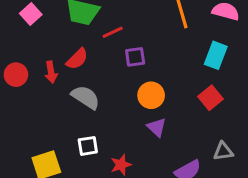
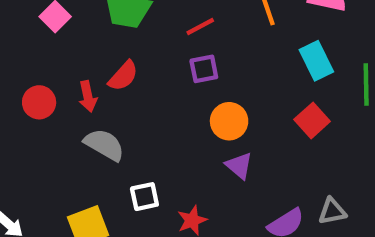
red line: (113, 32) -> (200, 26), moved
cyan rectangle: (216, 55) -> (316, 61), turned -44
gray semicircle: (86, 97) -> (104, 145), moved
gray triangle: (223, 151) -> (332, 211), moved

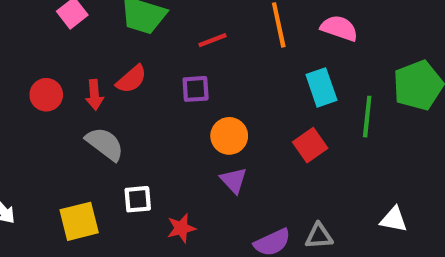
purple square: (204, 69) -> (196, 89), moved

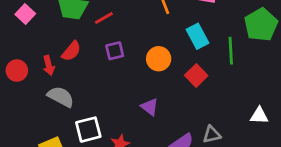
red line: (212, 40) -> (104, 18), moved
orange circle: (229, 136) -> (159, 59), moved
white square: (138, 199) -> (88, 130), size x1.4

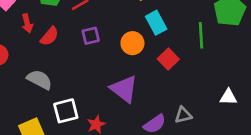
cyan rectangle: (197, 36) -> (156, 23), moved
red arrow: (49, 65) -> (27, 23), moved
purple triangle: (150, 107) -> (124, 89), size x1.6

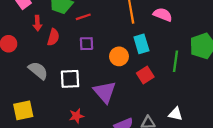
red semicircle: (49, 36) -> (53, 37), turned -35
white triangle: (228, 97) -> (176, 114), moved
white square: (66, 111) -> (70, 79), moved

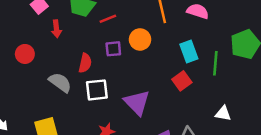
red semicircle: (53, 37) -> (85, 63), moved
cyan rectangle: (141, 44) -> (189, 51), moved
orange circle: (119, 56) -> (140, 39), moved
white triangle: (176, 114) -> (223, 113), moved

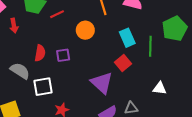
purple square: (113, 49) -> (63, 55), moved
white square: (97, 90) -> (43, 87), moved
purple triangle: (137, 103) -> (102, 83), moved

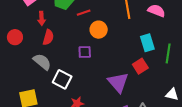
orange circle: (85, 30) -> (99, 30), moved
red semicircle: (40, 53) -> (48, 37), moved
white square: (43, 87) -> (62, 79), turned 30

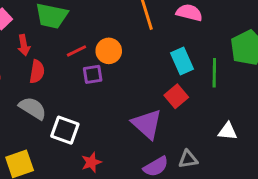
red line: (84, 13) -> (76, 51), moved
purple square: (85, 52) -> (93, 74), moved

